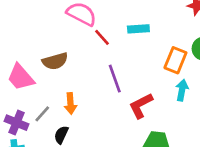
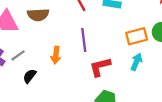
orange rectangle: (175, 60) -> (137, 36), turned 40
orange arrow: (71, 103) -> (56, 55), moved

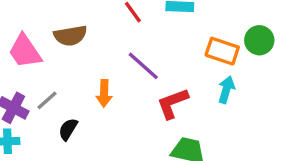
orange rectangle: (137, 36) -> (222, 51), turned 40
purple line: (84, 40) -> (143, 66), turned -35

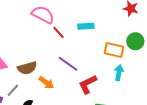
brown semicircle: (70, 36) -> (27, 68), moved
orange arrow: (104, 93) -> (46, 83), turned -49

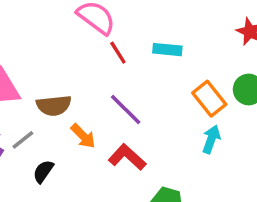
orange rectangle: (114, 50) -> (209, 99), turned 30
red L-shape: (88, 84) -> (127, 157), moved, turned 60

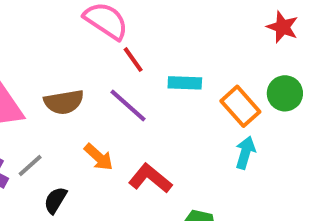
cyan rectangle: (167, 50) -> (185, 83), moved
brown semicircle: (54, 105) -> (64, 102), moved
purple line: (126, 110) -> (128, 106), moved

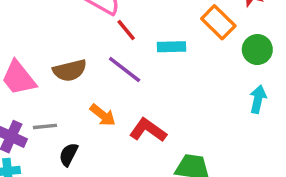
orange rectangle: (240, 106) -> (218, 22), moved
cyan arrow: (245, 153) -> (258, 99), moved
gray line: (30, 165) -> (45, 126), turned 40

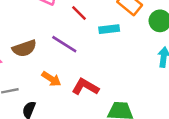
red line: (126, 30) -> (79, 13), moved
cyan rectangle: (171, 47) -> (109, 29), moved

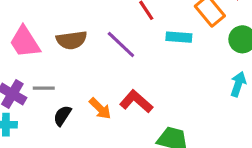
orange arrow: (51, 79) -> (100, 109), moved

